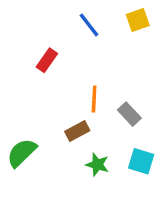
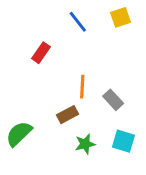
green star: (97, 165) -> (85, 144), turned -30

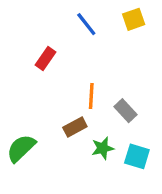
green star: (85, 144) -> (103, 148), moved

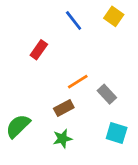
yellow square: (134, 19) -> (114, 16), turned -36
orange line: (91, 96) -> (78, 82), turned 55
green star: (103, 148) -> (62, 139), moved

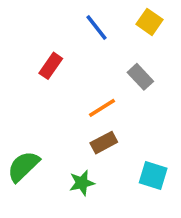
gray rectangle: (107, 94) -> (140, 77), moved
brown rectangle: (64, 108) -> (104, 143), moved

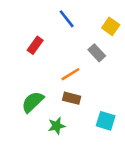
yellow square: (149, 22) -> (111, 26), moved
brown rectangle: (104, 143) -> (72, 98), turned 42
green semicircle: (23, 166) -> (33, 102), moved

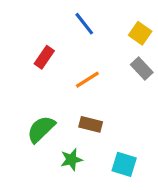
gray rectangle: (97, 53) -> (142, 68), moved
orange line: (70, 74) -> (87, 80), moved
cyan square: (106, 121) -> (124, 164), moved

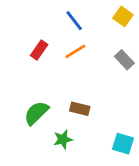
yellow square: (140, 33) -> (123, 16), moved
orange line: (87, 80) -> (75, 51), moved
cyan square: (124, 164) -> (123, 144), moved

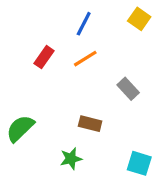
blue line: (74, 21) -> (84, 24), turned 65
gray rectangle: (124, 60) -> (128, 89), moved
green semicircle: (36, 113) -> (20, 128), moved

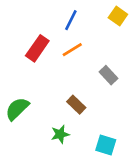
red rectangle: (44, 57) -> (37, 48), size x1.4
brown rectangle: (90, 124) -> (76, 105), turned 30
cyan square: (139, 163) -> (106, 145), moved

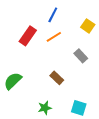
yellow square: (118, 16) -> (88, 26), moved
green star: (60, 134) -> (45, 108), moved

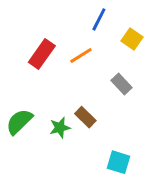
blue line: (53, 15) -> (99, 19), moved
green star: (45, 108) -> (60, 128), moved

